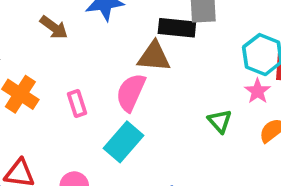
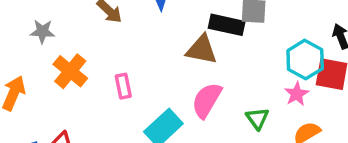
pink semicircle: (131, 92) -> (207, 100), moved

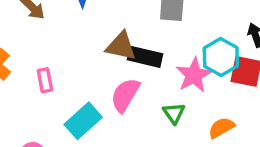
black rectangle: (227, 25) -> (145, 57), moved
pink star: (297, 94) -> (194, 75), moved, size x1.5

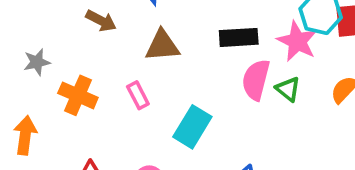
brown triangle: (121, 46) -> (162, 46), moved
pink semicircle: (125, 95) -> (256, 80), moved

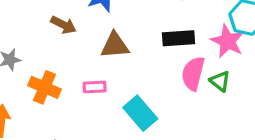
pink rectangle: (138, 95) -> (95, 87), turned -65
cyan rectangle: (192, 127) -> (140, 113), turned -72

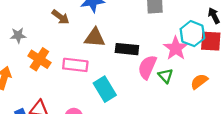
black rectangle: (179, 38) -> (127, 49), moved
pink rectangle: (95, 87) -> (75, 65), size x1.5

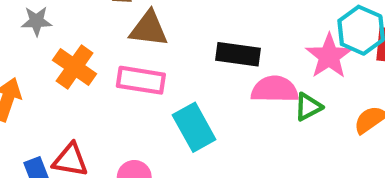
brown triangle: (95, 38) -> (149, 29), moved
pink semicircle: (147, 67) -> (275, 89), turned 65
green triangle: (166, 76) -> (308, 107), turned 42

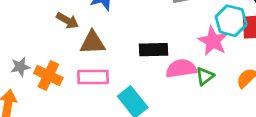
gray star: (37, 21) -> (20, 67), moved

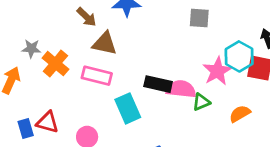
black rectangle: (153, 50) -> (158, 84), moved

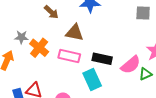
brown arrow: (87, 17) -> (51, 12), moved
black rectangle: (158, 84) -> (102, 59), moved
pink semicircle: (181, 89) -> (131, 65), turned 135

